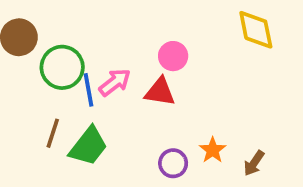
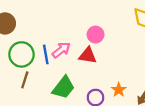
green circle: (62, 67) -> (21, 54), moved
green trapezoid: (88, 146) -> (63, 88), moved

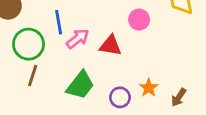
pink circle: (96, 35) -> (139, 20), moved
blue line: (46, 54) -> (59, 22), moved

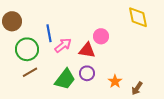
pink circle: (139, 20) -> (101, 36), moved
brown line: (33, 76) -> (30, 72), turned 42
purple circle: (120, 97) -> (87, 73), moved

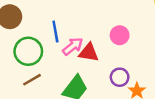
red triangle: (87, 50) -> (89, 52), moved
purple circle: (87, 73) -> (120, 77), moved

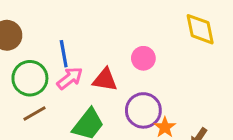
pink arrow: (73, 46) -> (70, 78), moved
purple circle: (120, 77) -> (143, 110), size x1.5

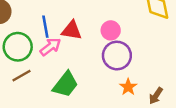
red triangle: (105, 80) -> (72, 30), moved
purple circle: (143, 110) -> (117, 56), moved

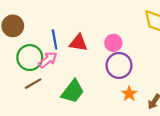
pink arrow: (50, 47) -> (48, 60), moved

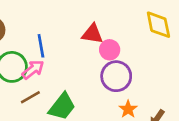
red triangle: (78, 43) -> (92, 34), moved
brown line: (33, 84) -> (30, 97), moved

